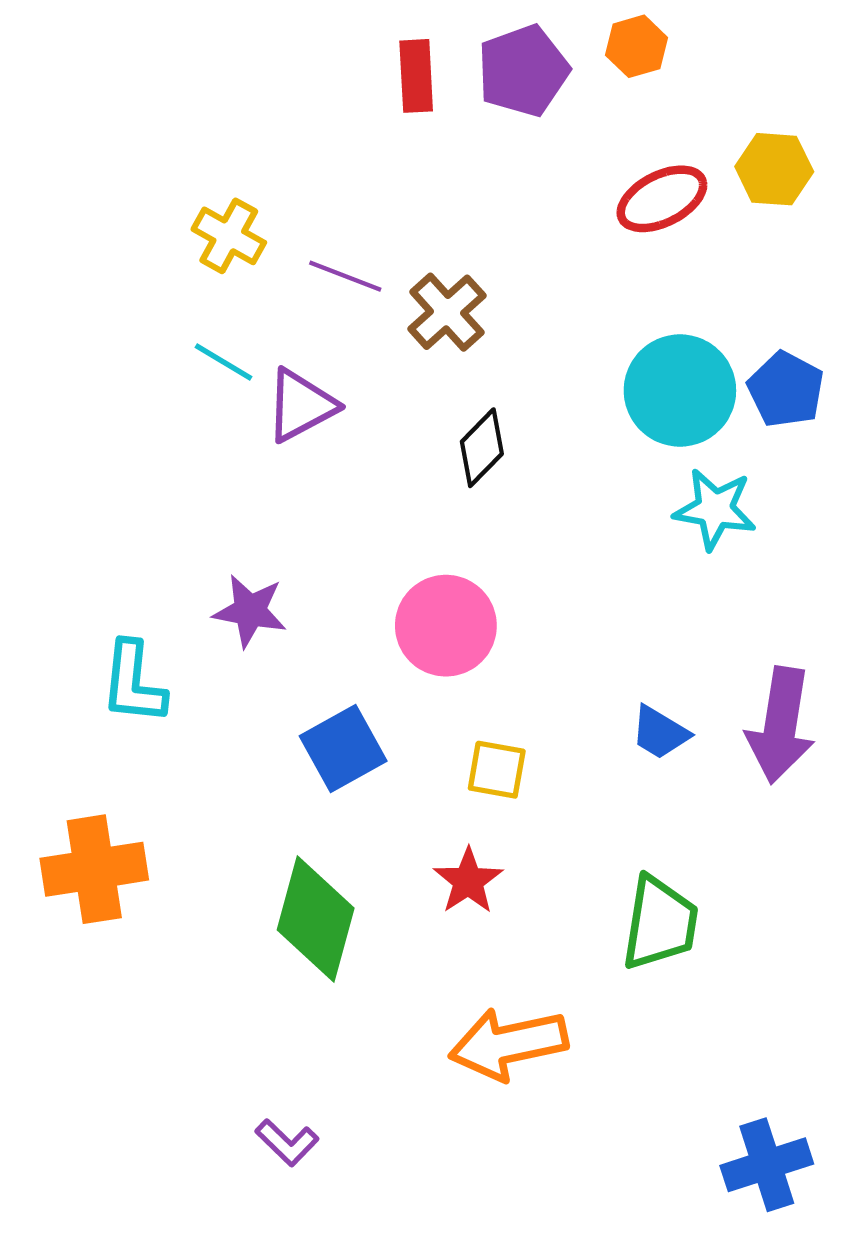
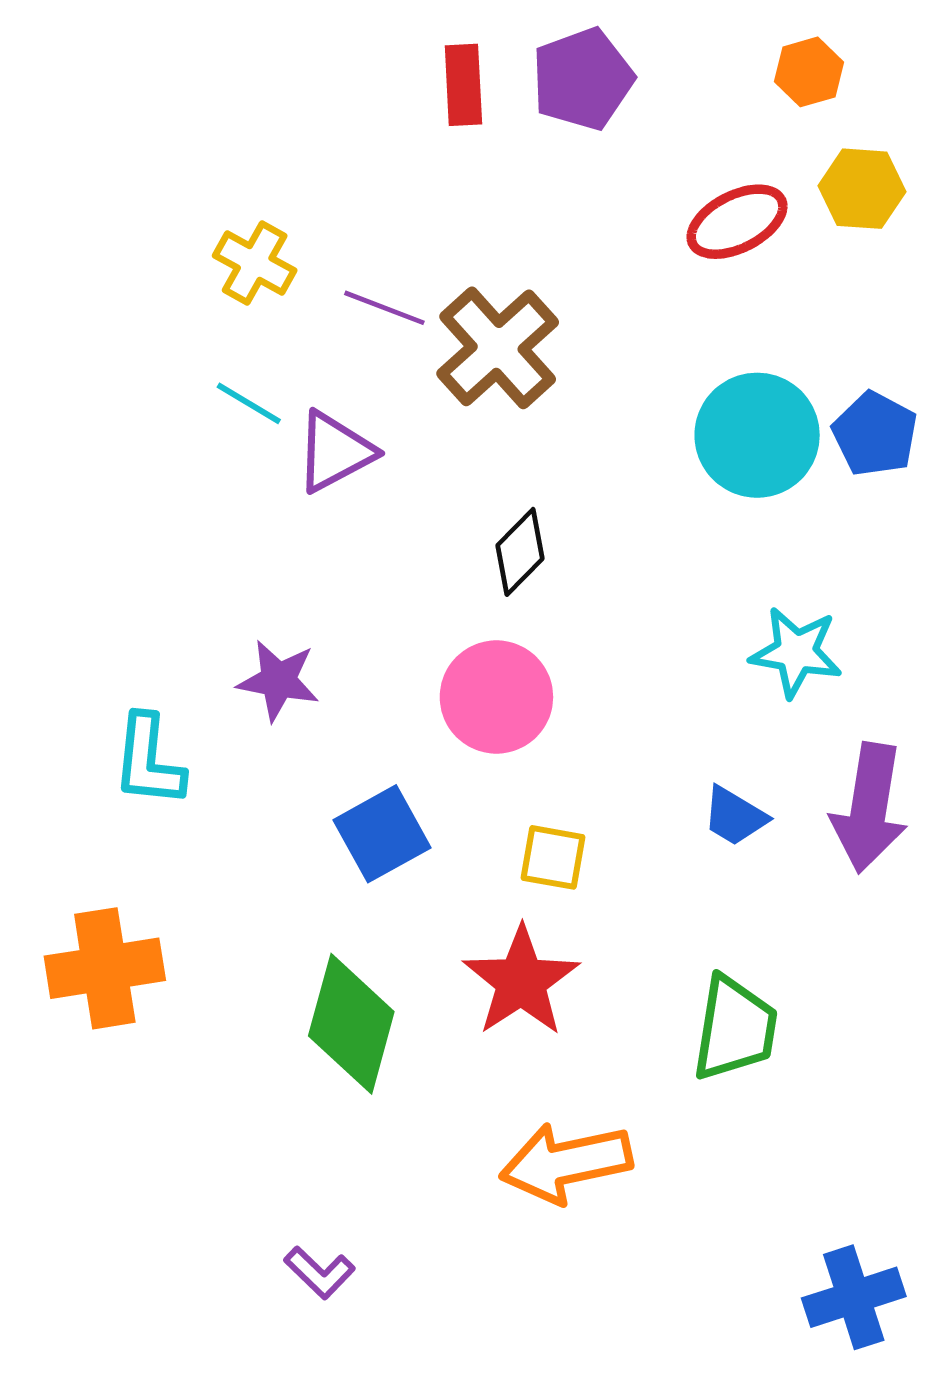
orange hexagon: (637, 46) -> (809, 72), moved
brown cross: (447, 312) -> (498, 348), size x1.4
black diamond: (482, 448) -> (520, 552), moved
cyan star: (715, 509) -> (796, 652), moved
red star: (468, 881) -> (521, 981), size x1.5

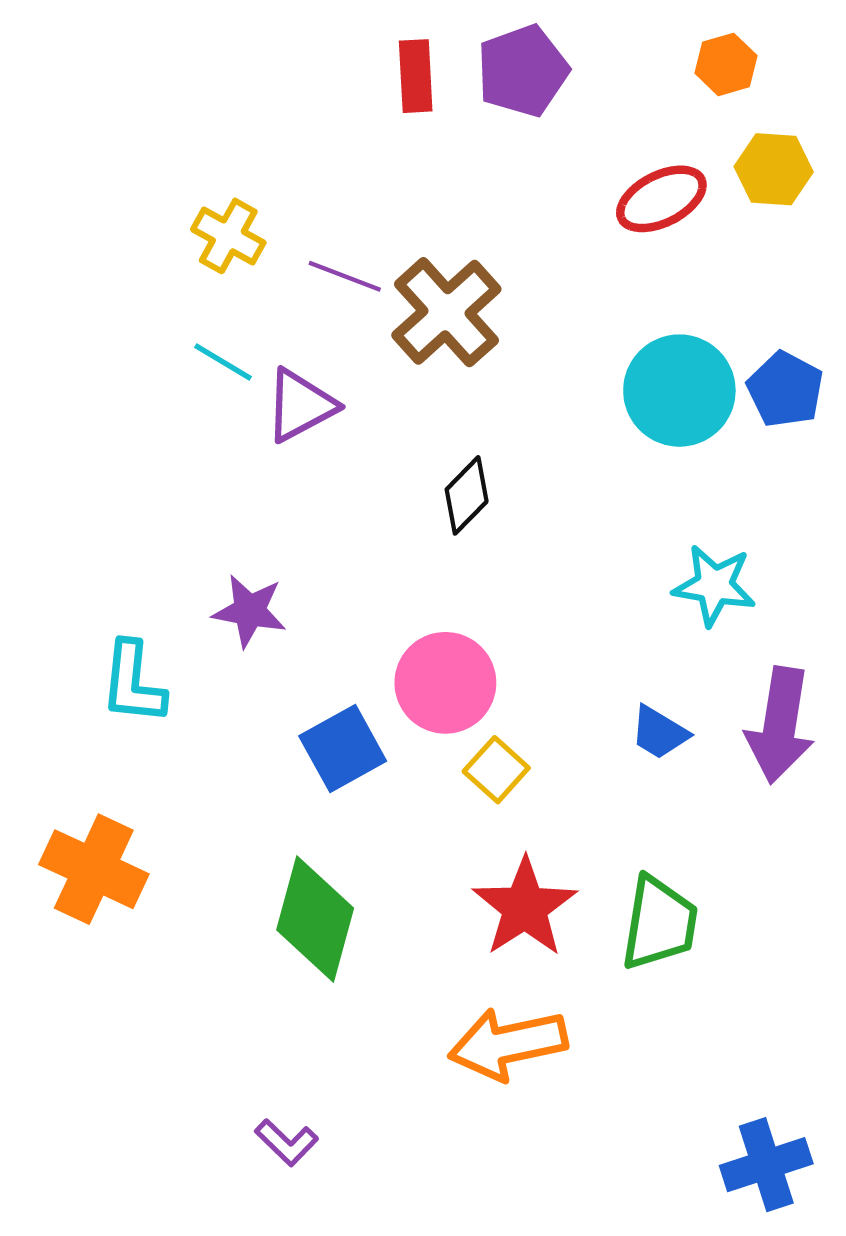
pink circle: (496, 697) -> (445, 683), moved
yellow square: (553, 857) -> (496, 770), turned 32
orange cross: (105, 968) -> (94, 869), turned 34
red star: (521, 981) -> (525, 907), moved

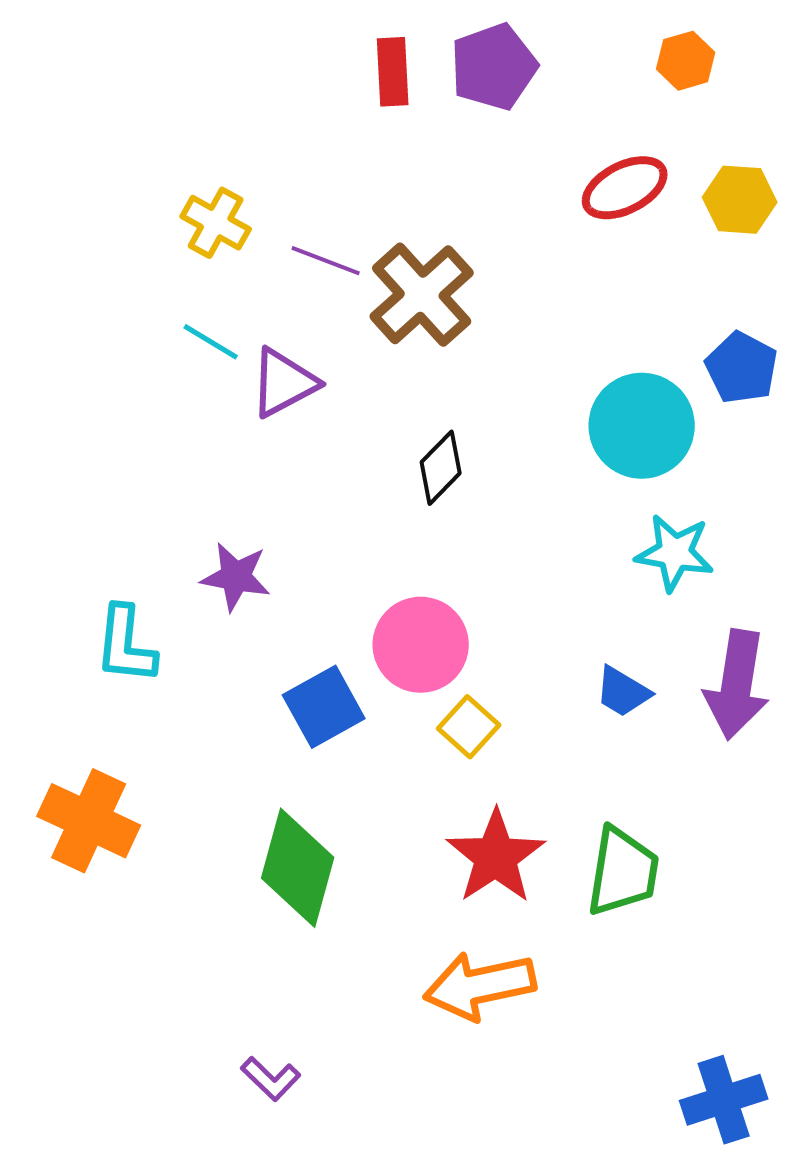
yellow hexagon: (774, 169) -> (740, 200), moved
cyan circle: (679, 391) -> (642, 426), moved

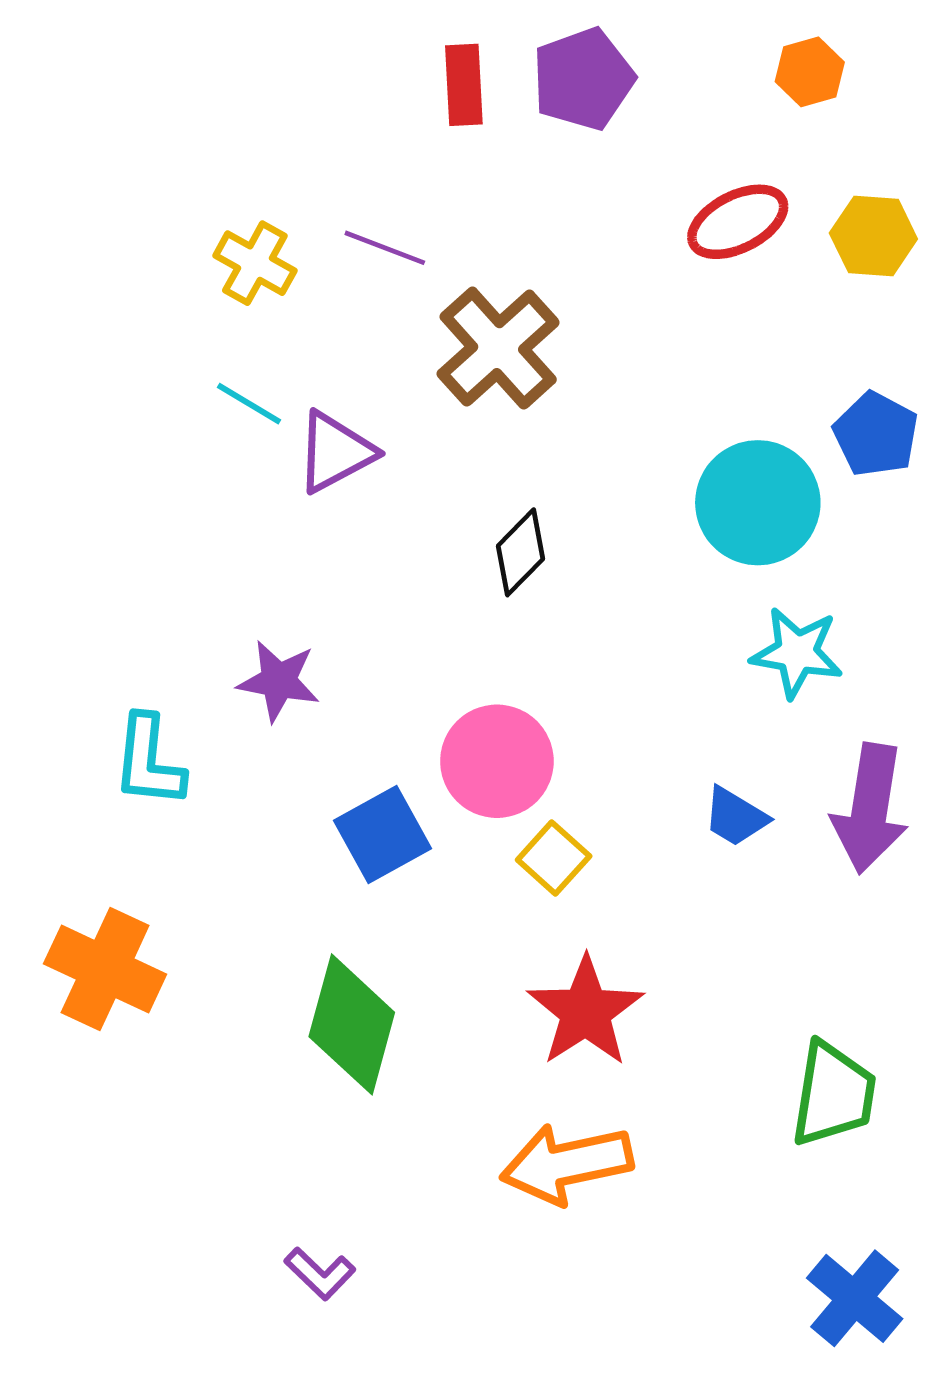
purple line: (326, 261) -> (385, 248), moved
green trapezoid: (623, 872) -> (833, 1094), moved
blue cross: (724, 1100) -> (855, 1298), turned -32

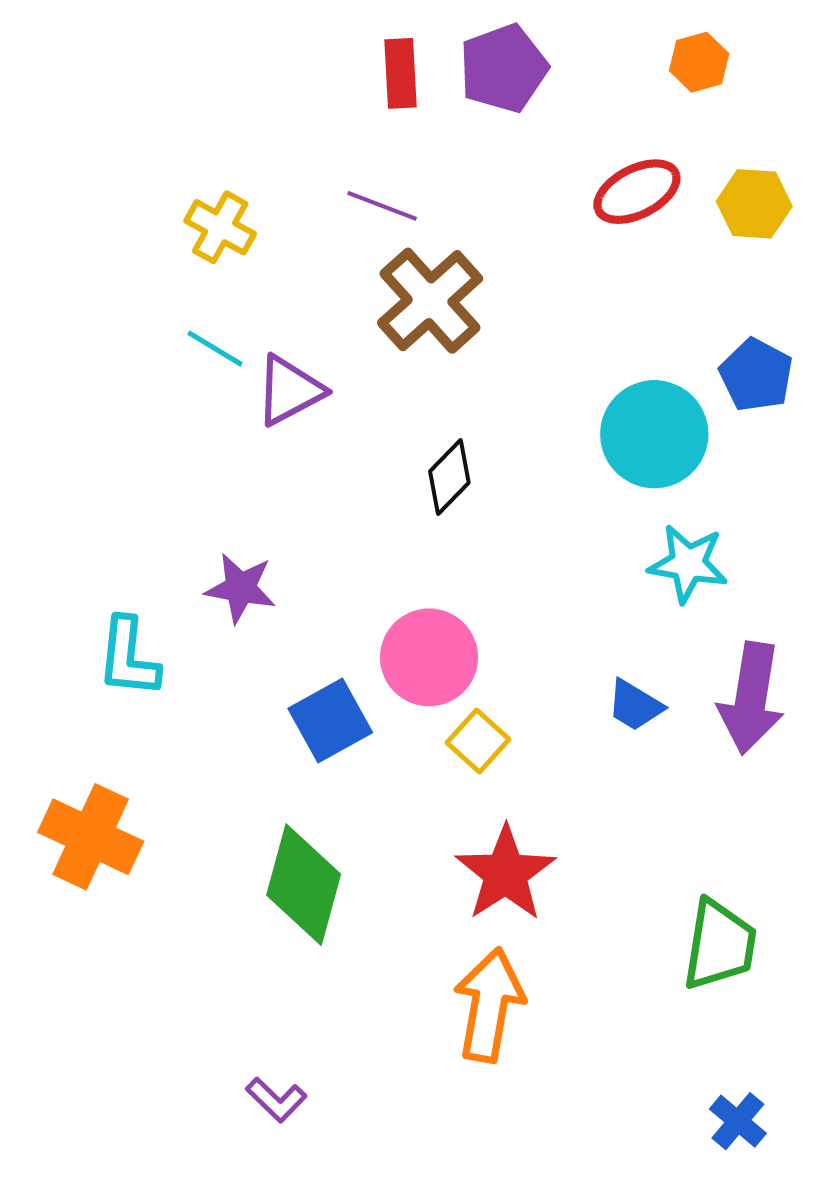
purple line: (385, 248) -> (382, 206), moved
orange arrow: (567, 1164) -> (489, 1005), turned 112
blue cross: (855, 1298) -> (738, 1121), size x0.7

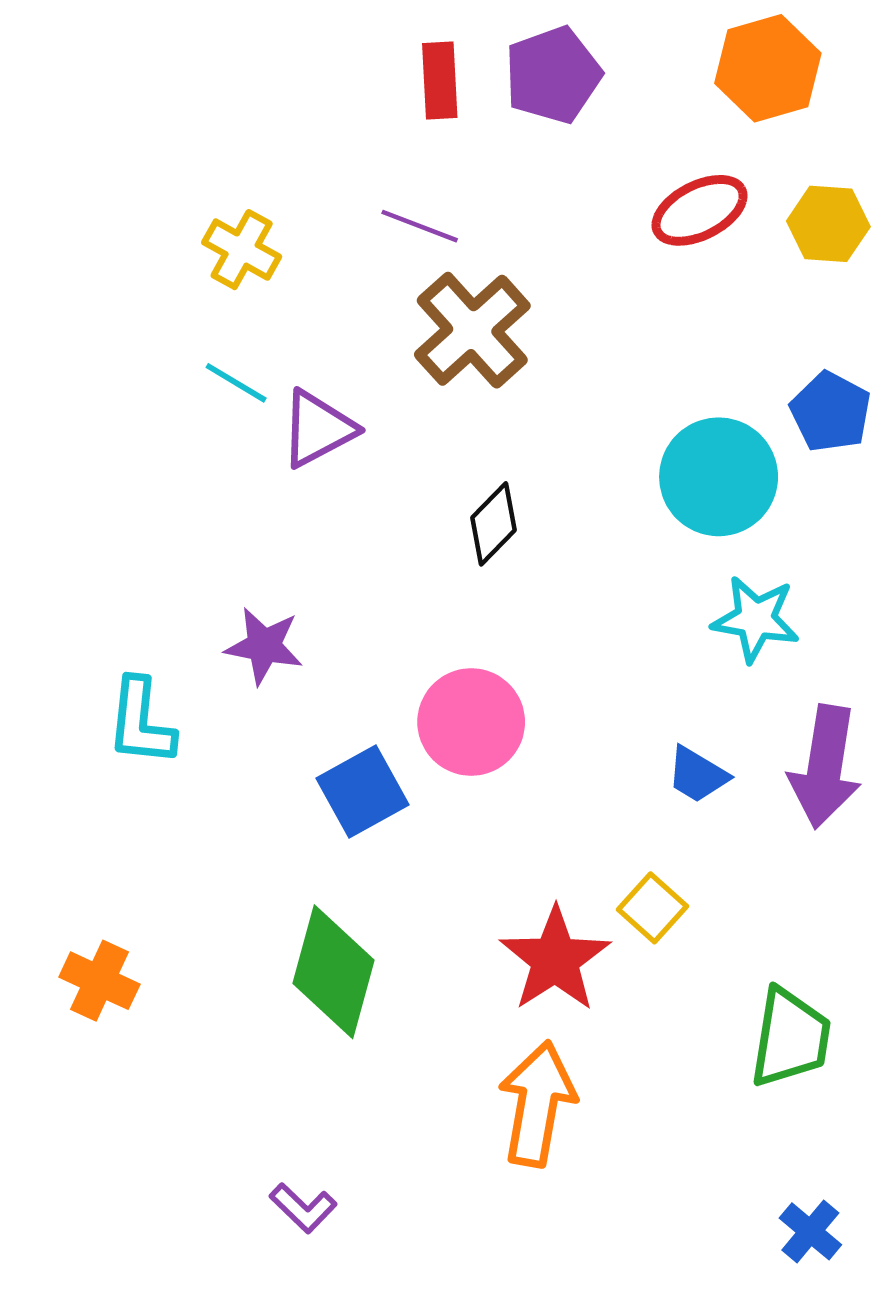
orange hexagon: (699, 62) -> (768, 68), size x1.6
yellow square: (478, 741) -> (653, 908), moved
orange cross: (91, 837) -> (99, 981), moved, size x0.7

